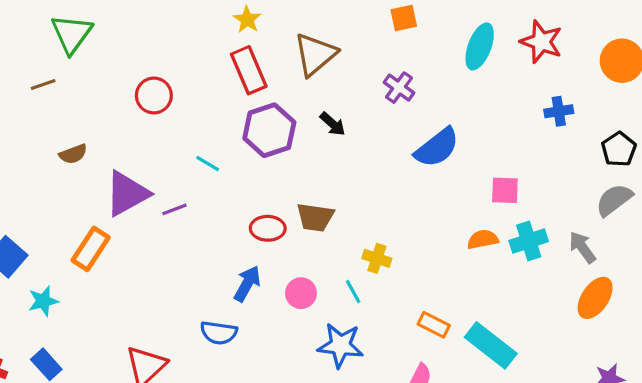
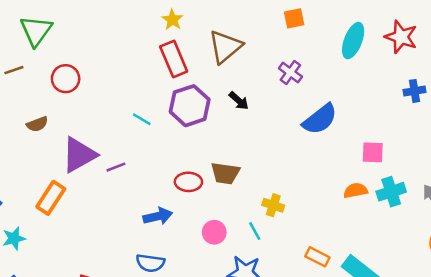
red circle: (154, 95) -> (66, 79), moved
cyan line: (208, 163) -> (142, 119), moved
blue arrow: (247, 284) -> (158, 216), moved, turned 48

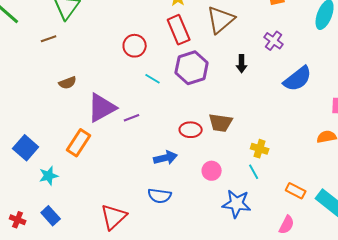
red circle: (66, 79) -> (135, 46), moved
black arrow: (239, 101) -> (242, 64), moved, turned 48
cyan line: (255, 231) -> (254, 172), moved

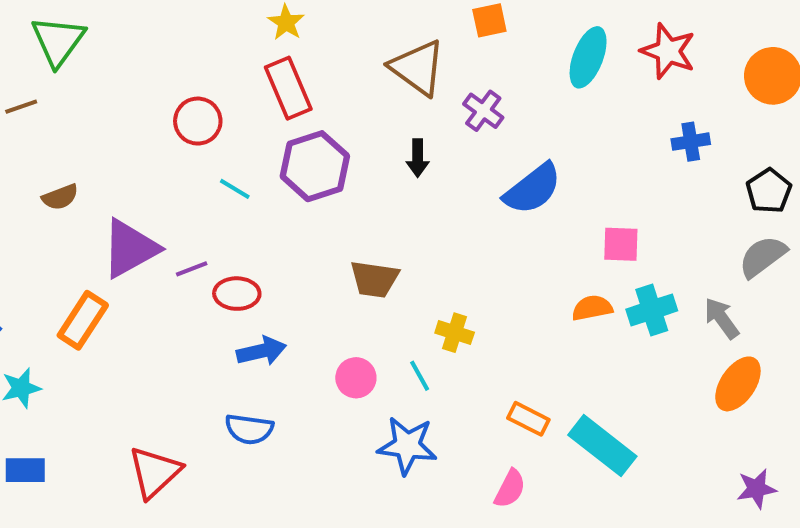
brown triangle: (221, 20) -> (418, 68), moved, turned -44
red ellipse: (191, 130) -> (237, 294), moved
cyan line: (254, 172) -> (420, 376), moved
blue rectangle: (51, 216) -> (25, 470), turned -48

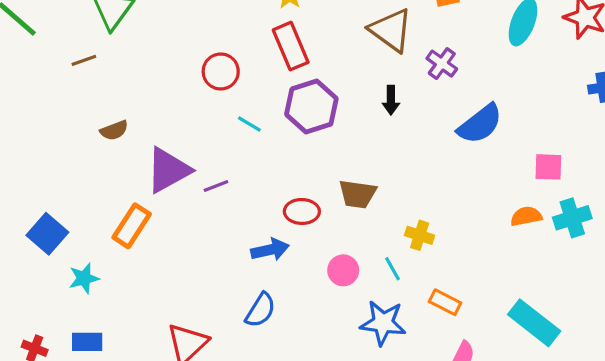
red ellipse: (237, 294) -> (302, 211), moved
orange rectangle: (528, 419) -> (445, 302), moved
blue semicircle: (249, 429) -> (260, 310), turned -66

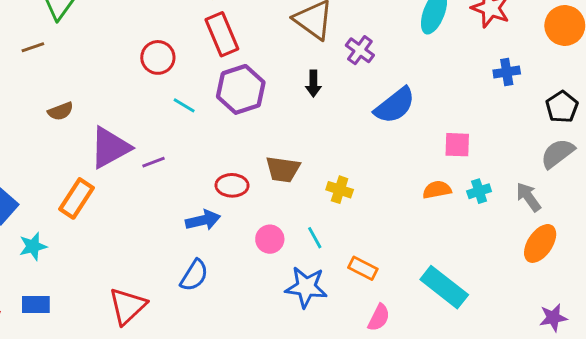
cyan cross: (572, 218) -> (479, 191), size x0.7
yellow cross: (420, 235) -> (340, 190), moved

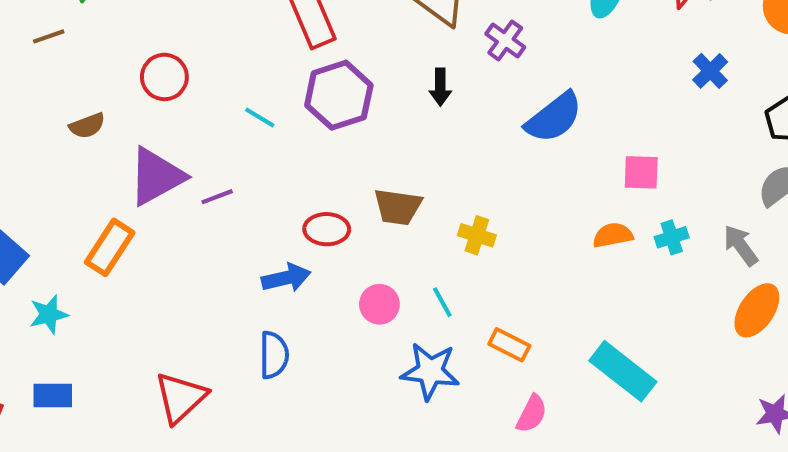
red circle: (158, 57) -> (164, 77), moved
blue cross: (507, 72) -> (710, 71), turned -35
blue semicircle: (194, 275) -> (274, 355), turned -32

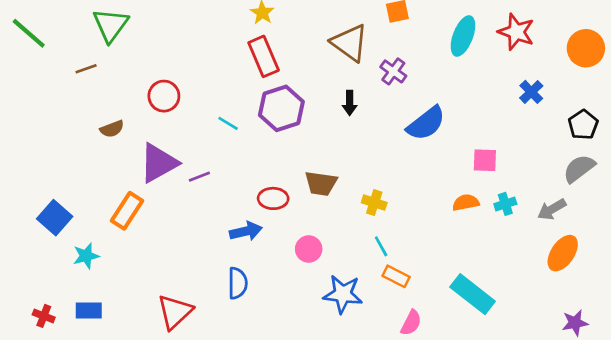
gray arrow: (741, 245) -> (552, 209), turned -84
cyan line: (442, 302) -> (381, 246), moved

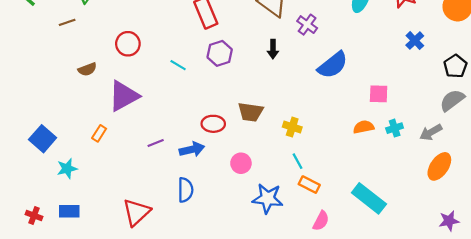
purple hexagon: (281, 108) -> (220, 53), size x0.7
purple line: (199, 177) -> (156, 143), moved
orange rectangle: (127, 211) -> (99, 133), size x0.6

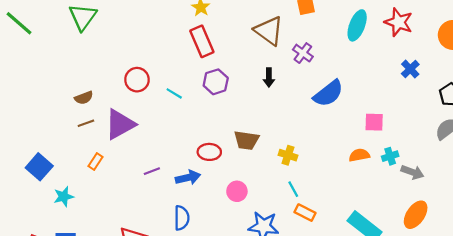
brown line: (67, 22) -> (86, 123), moved
red circle: (128, 44) -> (137, 80), moved
gray arrow: (431, 132) -> (412, 172), moved, turned -130
orange ellipse: (439, 166) -> (416, 215), moved

